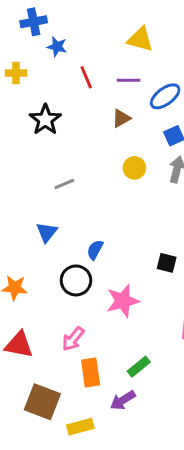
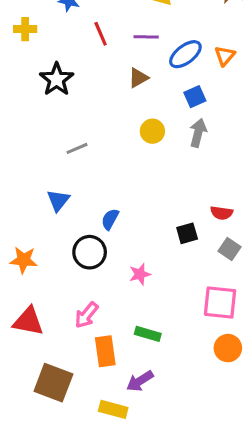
black square: (167, 263) -> (187, 233), turned -30
pink star: (123, 301) -> (140, 274), size x0.6
green rectangle: (139, 367) -> (148, 334), moved, turned 55
yellow rectangle: (80, 427) -> (113, 409), moved, turned 30

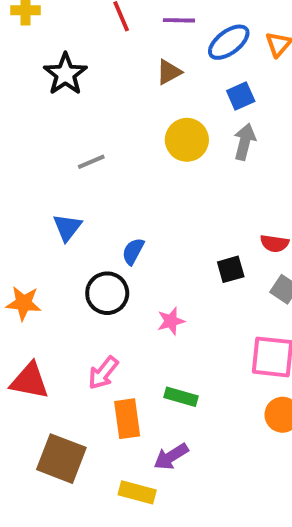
yellow circle: (152, 131) -> (187, 140), size x1.4

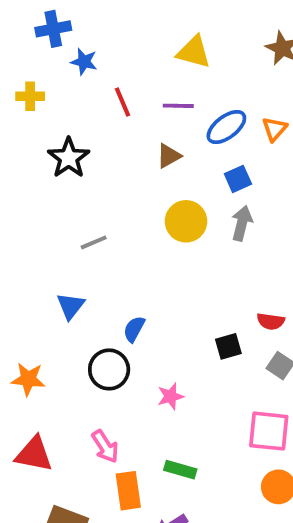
pink arrow: (103, 373) -> (105, 446), turned -72

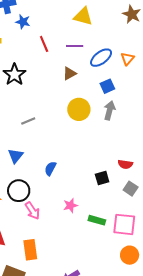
black circle: (109, 369) -> (19, 191), moved
pink arrow: (105, 446) -> (32, 211), moved
green rectangle: (180, 470) -> (97, 220), moved
orange rectangle: (128, 491) -> (30, 250), moved

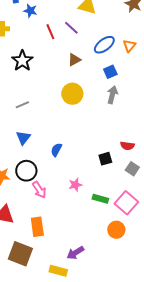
purple line: (75, 46) -> (71, 28), moved, turned 42
yellow circle: (79, 109) -> (72, 94), moved
gray line: (28, 121) -> (22, 105), moved
pink square: (124, 224) -> (126, 203), turned 35
orange circle: (130, 255) -> (116, 230), moved

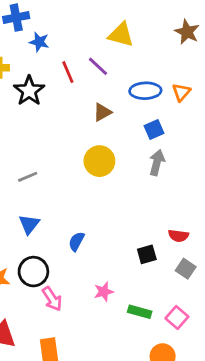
blue ellipse: (104, 45) -> (145, 91), turned 35
black star: (22, 61) -> (29, 91), moved
pink square: (126, 203) -> (177, 317), size x0.7

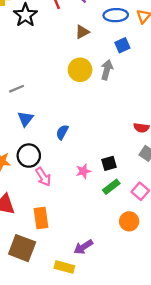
gray arrow: (157, 162) -> (107, 70), moved
gray line: (28, 177) -> (17, 89), moved
black square: (147, 254) -> (109, 163), moved
green rectangle: (140, 312) -> (111, 187), turned -54

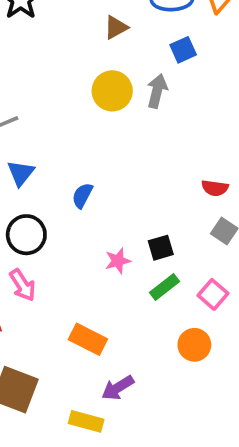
pink arrow: (43, 177) -> (23, 285), moved
orange rectangle: (41, 218) -> (88, 339), moved, turned -55

